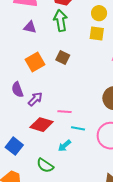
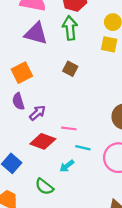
purple triangle: (30, 27) -> (36, 33), size x1.6
orange square: (35, 62) -> (22, 73), moved

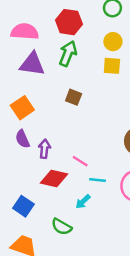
green arrow: (70, 28) -> (68, 54), turned 35
purple arrow: (37, 113) -> (44, 149), turned -35
pink line: (69, 128) -> (80, 161), turned 32

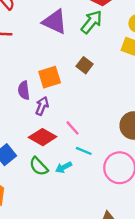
orange square: (22, 108) -> (50, 77), moved
green semicircle: (62, 227) -> (39, 166), moved

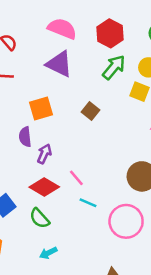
green arrow: (92, 22) -> (114, 67), moved
orange square: (50, 77) -> (41, 109), moved
cyan arrow: (64, 167) -> (48, 253), moved

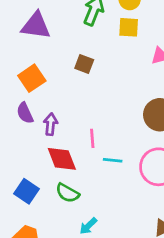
pink line: (76, 178) -> (92, 138), turned 54
red diamond: (44, 187) -> (62, 159), turned 56

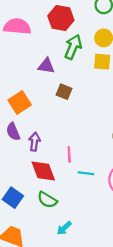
purple triangle: (36, 26) -> (46, 66), moved, size x0.7

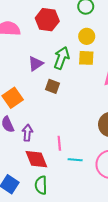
green arrow: (73, 47) -> (61, 58), moved
purple triangle: (46, 66) -> (36, 64), turned -42
green semicircle: (47, 200) -> (41, 185), turned 60

